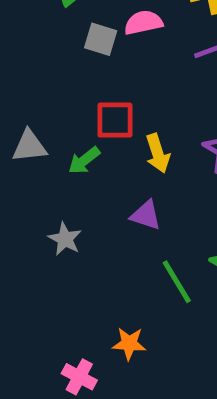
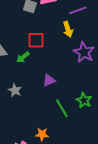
yellow arrow: (158, 153) -> (68, 29), moved
purple triangle: (146, 215) -> (49, 80), turned -40

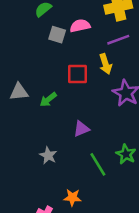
red square: (36, 40) -> (78, 74), moved
gray star: (15, 90) -> (48, 155), moved

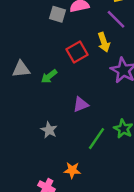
purple line: (118, 40) -> (116, 19), turned 65
red square: (78, 74) -> (77, 52), turned -30
green line: (98, 164) -> (97, 139), turned 65

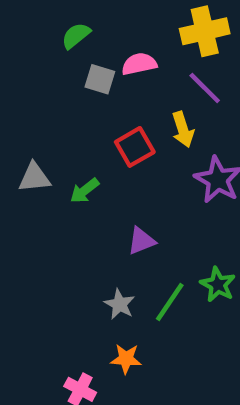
gray star: (49, 130) -> (120, 304), moved

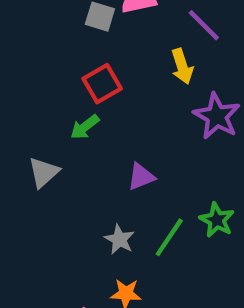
red square: (135, 147) -> (102, 84), moved
gray triangle: (34, 178) -> (44, 172), moved, turned -36

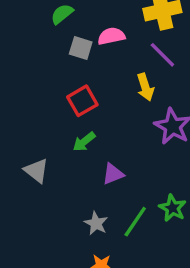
green arrow: (85, 127) -> (84, 142), moved
gray triangle: (44, 172) -> (36, 171), turned -40

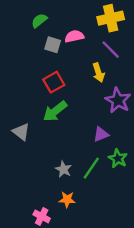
green arrow: (84, 142) -> (55, 111), size x1.5
purple triangle: (113, 174) -> (101, 134), moved

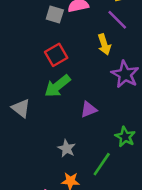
purple triangle: (101, 134) -> (89, 109), moved
green line: (91, 168) -> (102, 164), moved

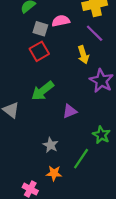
red square: (56, 55) -> (39, 51), moved

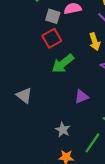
green arrow: (43, 91) -> (63, 64), moved

